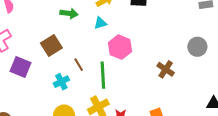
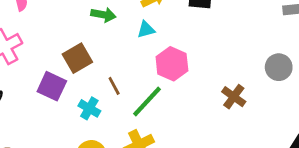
purple square: (21, 67) -> (52, 86), moved
green line: (103, 75) -> (147, 102), turned 44
cyan cross: (61, 82) -> (89, 108), turned -35

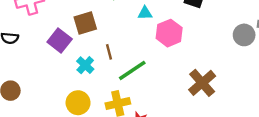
pink hexagon: (172, 64) -> (169, 33), moved
gray circle: (279, 67) -> (244, 35), moved
brown cross: (234, 97) -> (202, 83), size x1.4

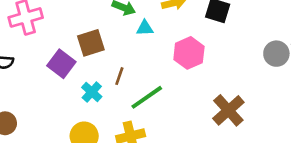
cyan triangle: (145, 13) -> (145, 28), moved
brown line: (109, 52) -> (119, 76), turned 35

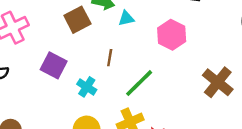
brown square: (91, 43) -> (77, 20), moved
brown line: (119, 76) -> (110, 58), moved

